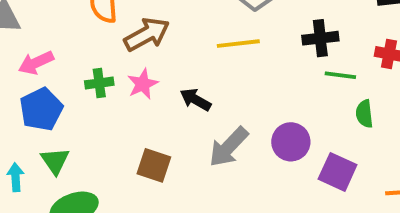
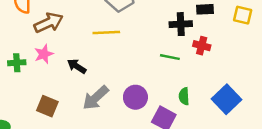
black cross: (320, 38) -> (181, 24), moved
green cross: (99, 83) -> (17, 63), moved
green semicircle: (364, 114) -> (184, 96), moved

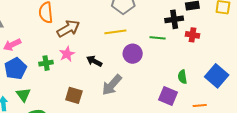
green line: (170, 57) -> (158, 38), moved
purple circle: (135, 97) -> (133, 54), moved

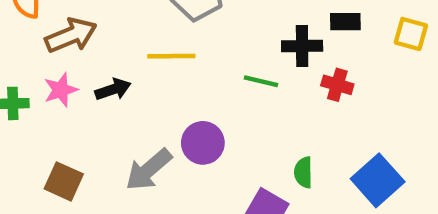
purple circle: (133, 54) -> (203, 143), moved
black arrow: (94, 61) -> (113, 89), moved, turned 126

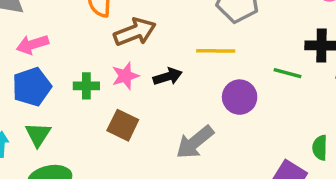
purple circle: (203, 143) -> (240, 97), moved
brown square: (64, 181) -> (123, 125), moved

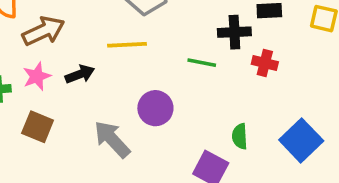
purple circle: (240, 97) -> (155, 108), moved
gray arrow: (195, 142) -> (112, 139), turned 90

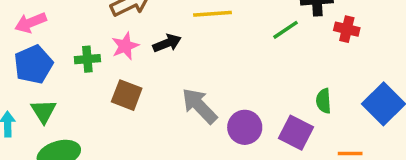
green line: (202, 63) -> (285, 30), turned -44
purple circle: (155, 108) -> (245, 127), moved

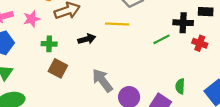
pink star: (125, 46) -> (32, 19), moved
green cross: (87, 59) -> (49, 44), moved

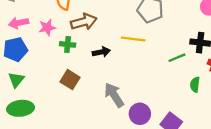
green cross: (49, 44) -> (68, 44), moved
green semicircle: (180, 86) -> (195, 85), moved

